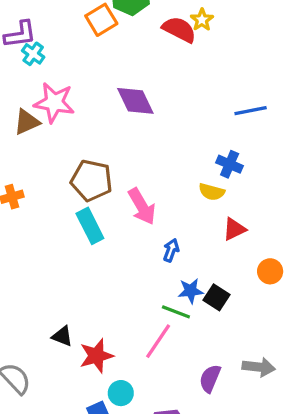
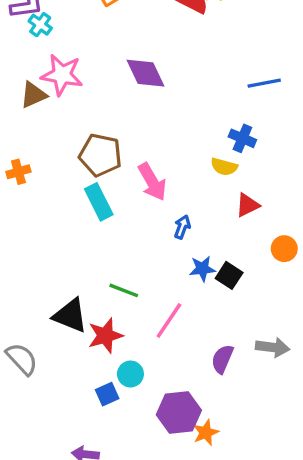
green line: (176, 312) -> (124, 290), moved
black triangle: (62, 336) -> (70, 316), size x1.6

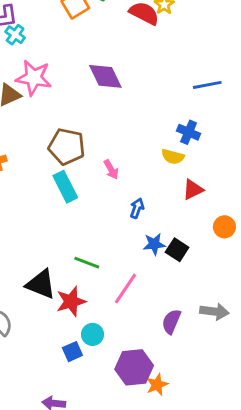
pink arrow: (152, 182) -> (111, 169), size x0.6

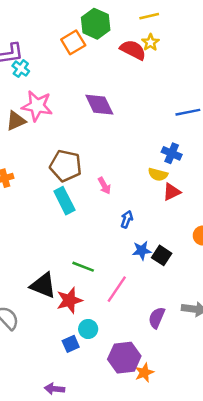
red triangle: (193, 190) -> (172, 192), moved

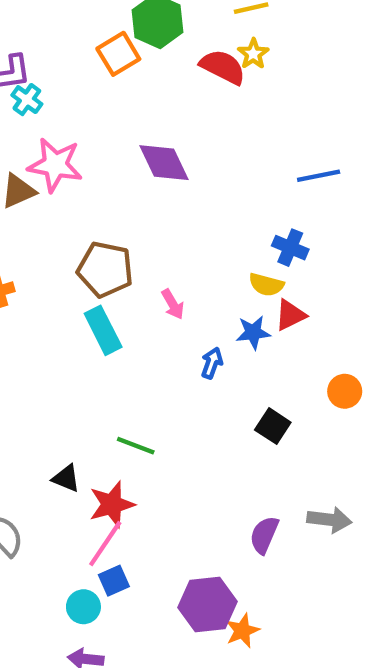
blue star: (142, 250) -> (253, 332), moved
black triangle: (43, 285) -> (66, 478), size x0.6
pink line: (117, 289) -> (105, 544), moved
cyan circle: (88, 329) -> (83, 607), moved

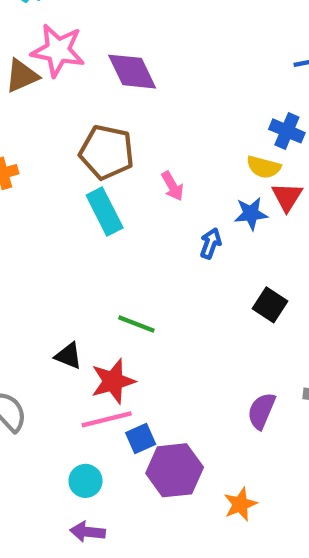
purple diamond: (164, 163) -> (132, 72), moved
red triangle: (290, 315) -> (287, 197), turned -32
pink line: (105, 544) -> (107, 419), turned 42
blue square: (114, 581) -> (141, 438), moved
purple hexagon: (208, 605) -> (175, 470), moved

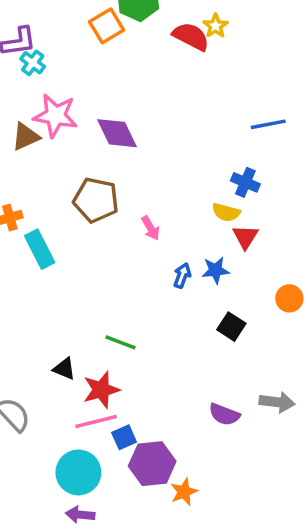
cyan rectangle: (105, 212) -> (40, 249), moved
blue star: (251, 214) -> (216, 270), moved
purple semicircle: (261, 411) -> (224, 414), turned -92
cyan circle: (85, 481) -> (78, 472), size x1.6
orange star: (240, 504) -> (184, 492), moved

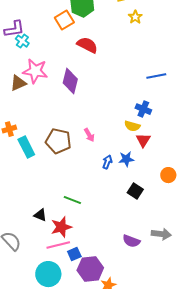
yellow star: (216, 26) -> (135, 17), moved
red semicircle: (191, 36) -> (87, 45), moved
purple diamond: (117, 133) -> (70, 81), turned 40
brown pentagon: (96, 200) -> (58, 141), moved

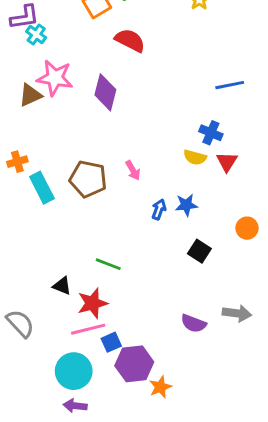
red triangle: (143, 140) -> (227, 162), moved

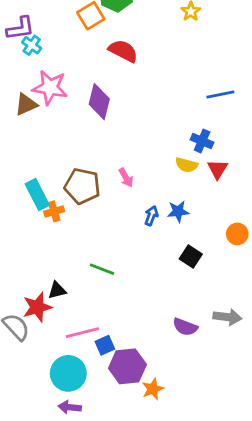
orange cross: (17, 162) -> (54, 211), moved
black triangle: (62, 286) -> (57, 290), turned -36
red star: (92, 303) -> (37, 307), moved

